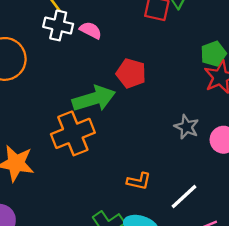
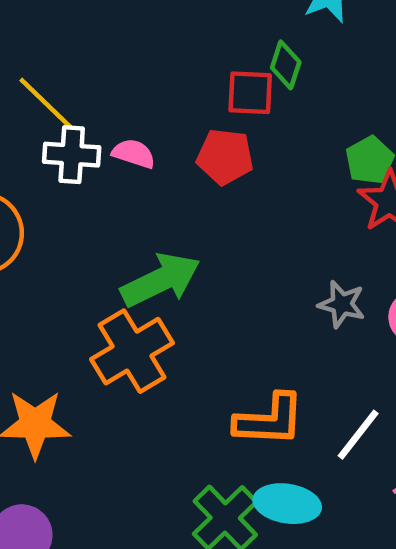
red pentagon: (131, 73) -> (225, 157), moved
orange L-shape: (139, 181) -> (269, 420), size x1.6

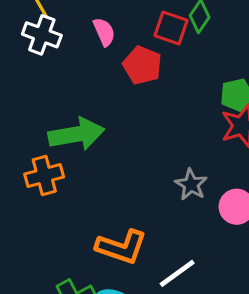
pink semicircle: (134, 154) -> (104, 32), moved, turned 32
orange cross: (132, 351) -> (44, 176), size x0.7

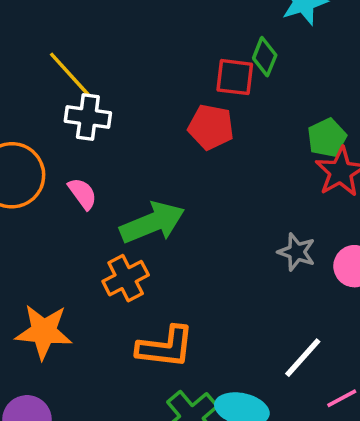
pink semicircle: (104, 32) -> (82, 194), moved
orange L-shape: (121, 247) -> (165, 347), moved

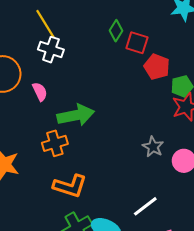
green diamond: (265, 57) -> (116, 31), moved
red pentagon: (211, 127) -> (157, 67), moved

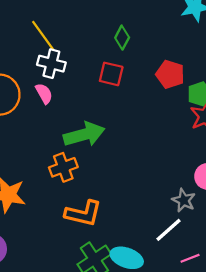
red square: (137, 43) -> (111, 74), moved
pink semicircle: (40, 92) -> (44, 93), moved
gray star: (153, 147) -> (184, 200), moved

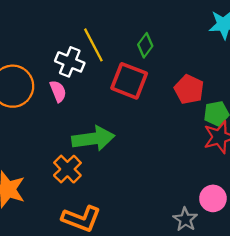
yellow line: (43, 36) -> (93, 45), moved
red square: (111, 74) -> (129, 81), size x1.4
orange cross: (63, 167) -> (67, 169), turned -32

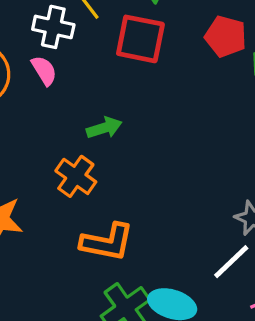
green arrow: (93, 139) -> (104, 128), size x0.6

